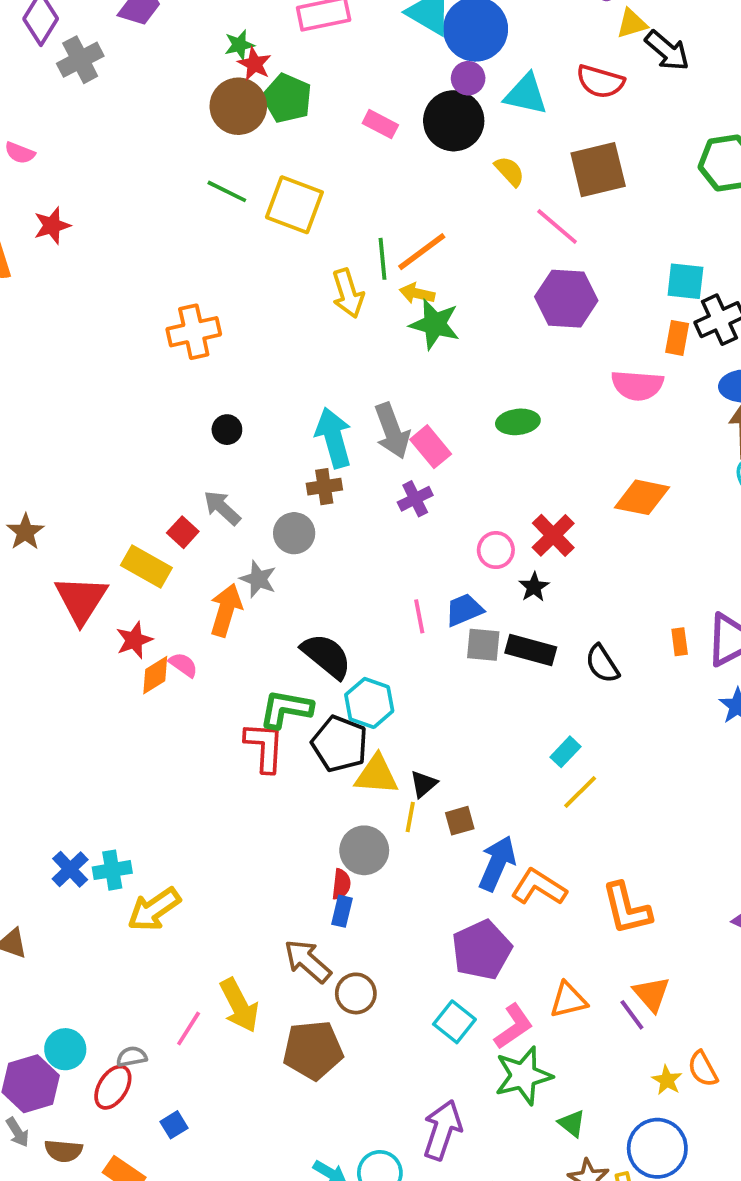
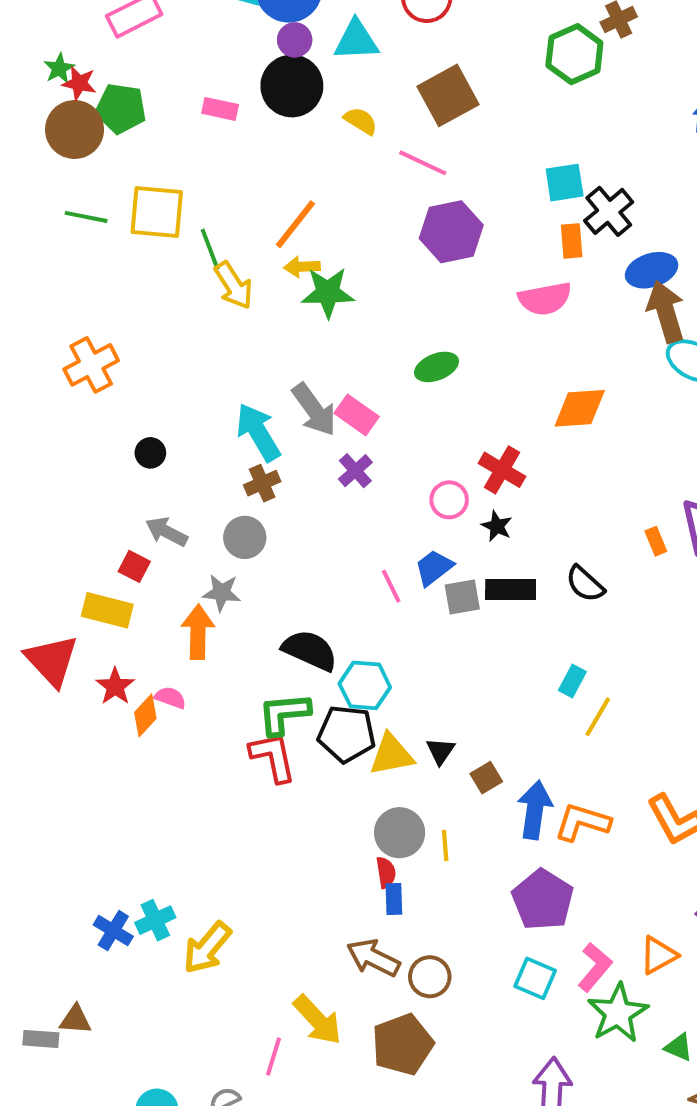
green line: (383, 259) -> (210, 249), moved
yellow line: (410, 817) -> (445, 845), moved
orange triangle: (568, 1000) -> (658, 955), moved

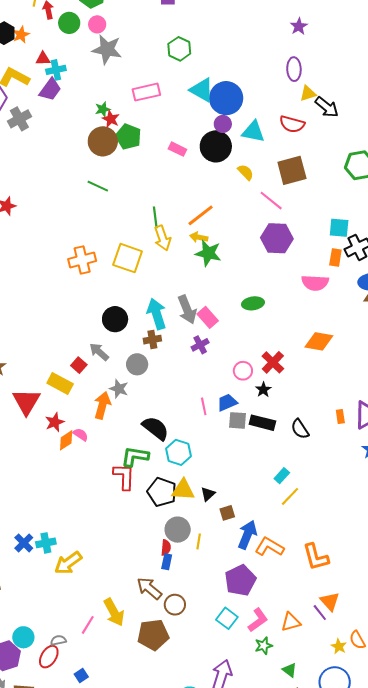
yellow square: (157, 212) -> (128, 258), moved
black circle: (150, 453) -> (115, 319), moved, size x1.6
black pentagon: (347, 734) -> (162, 492), moved
green star: (618, 1013) -> (264, 646), size x0.6

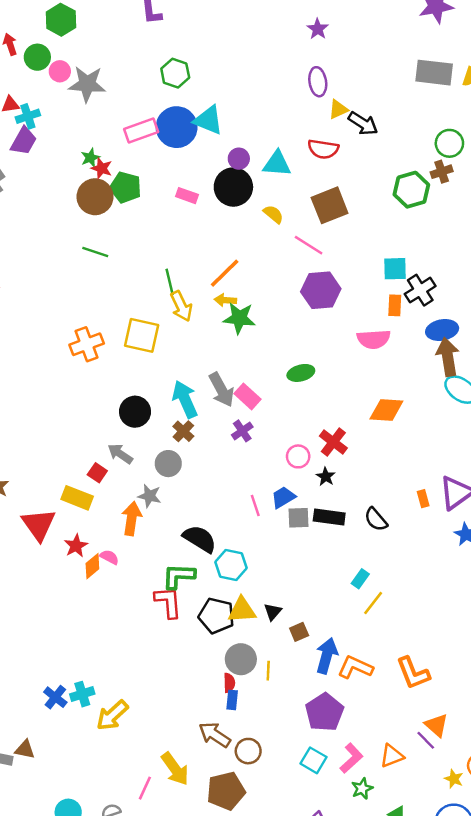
pink circle: (97, 24) -> (60, 71), moved
blue circle: (226, 98) -> (177, 127), moved
brown cross: (152, 340) -> (183, 431), turned -30

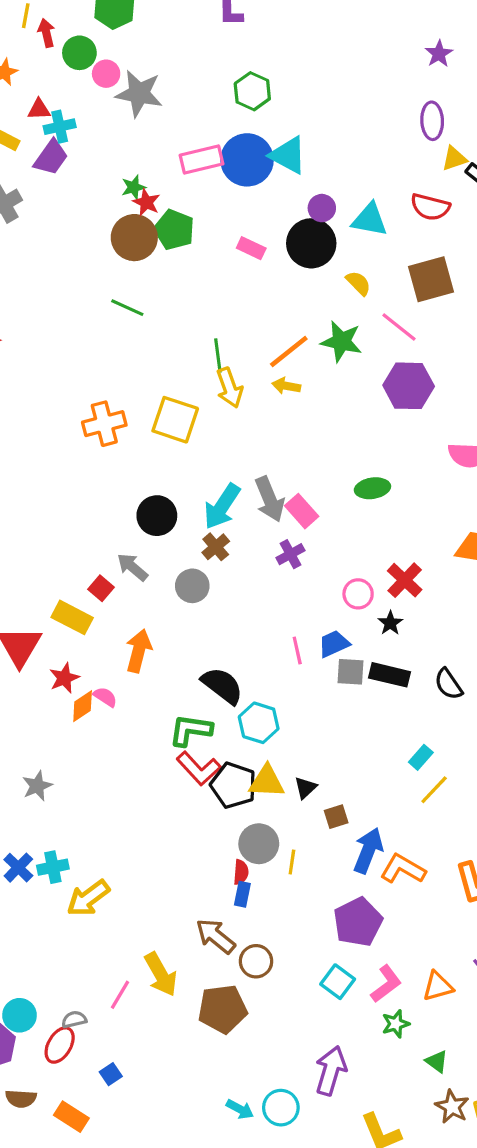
green star: (239, 318) -> (341, 341), moved
cyan arrow: (185, 399) -> (222, 506), turned -129
gray star: (149, 496) -> (37, 786), moved, turned 30
red L-shape: (168, 602) -> (199, 768), moved, turned 136

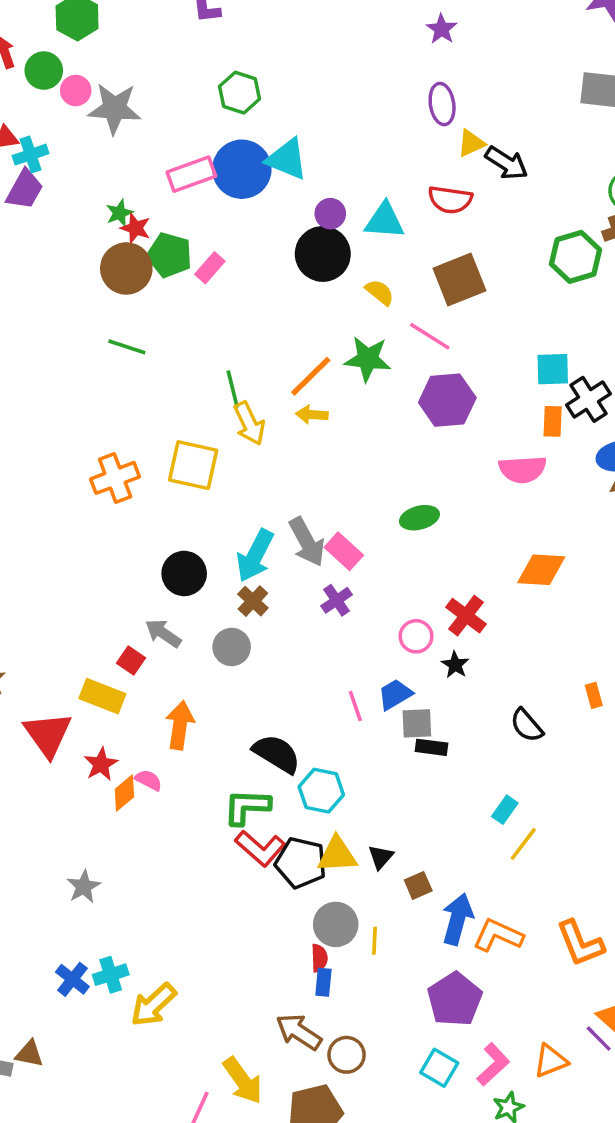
pink rectangle: (251, 248) -> (210, 268), moved, turned -68
black rectangle: (390, 675) -> (432, 747), moved, size x0.7

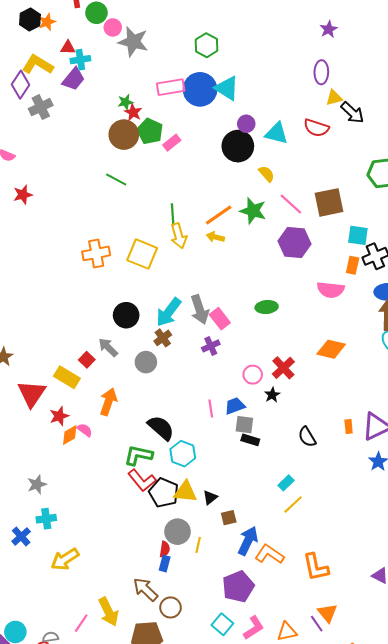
brown square: (459, 280) -> (329, 202), moved
cyan cross: (111, 975) -> (46, 519), moved

